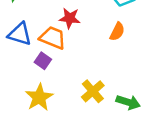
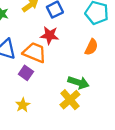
yellow star: (39, 97) -> (23, 105), size x0.6
green arrow: (128, 102) -> (79, 82), moved

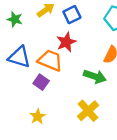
red star: (50, 35) -> (66, 42), turned -30
green arrow: (79, 82) -> (95, 76), moved

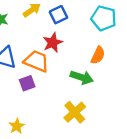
purple square: (41, 82) -> (27, 83), turned 35
yellow star: (38, 116) -> (17, 126), moved

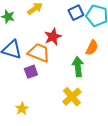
blue square: (58, 15) -> (76, 13), moved
green arrow: (82, 77) -> (78, 67), turned -114

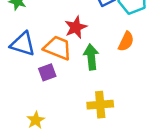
green arrow: (78, 67) -> (91, 57), moved
yellow cross: (72, 97) -> (100, 105), turned 36

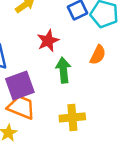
orange trapezoid: (58, 48) -> (21, 107), moved
purple square: (47, 72) -> (20, 85), size x1.6

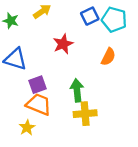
green arrow: (63, 70) -> (77, 90), moved
purple square: (20, 85) -> (37, 85), size x0.7

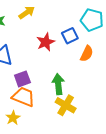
blue square: (90, 16) -> (70, 36), moved
yellow cross: (85, 114) -> (66, 105), turned 36

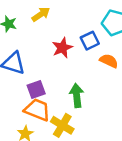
orange semicircle: (87, 54) -> (109, 61), turned -91
yellow cross: (66, 105) -> (62, 125), moved

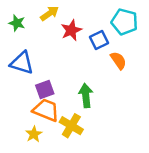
red star: (62, 48) -> (71, 30), moved
orange semicircle: (109, 61) -> (118, 60), turned 30

